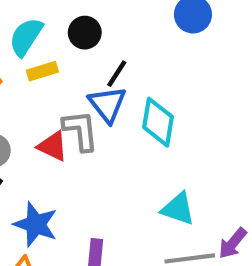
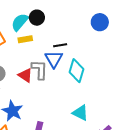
black circle: (85, 33) -> (37, 18), moved
black line: (117, 74) -> (60, 45), turned 40

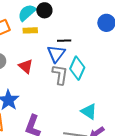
gray L-shape: (40, 70) -> (60, 75), moved
cyan triangle: (80, 113) -> (89, 111), moved

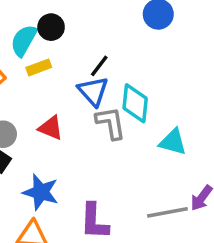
black line: (64, 41) -> (99, 66), turned -32
cyan triangle: (89, 111) -> (173, 142), moved

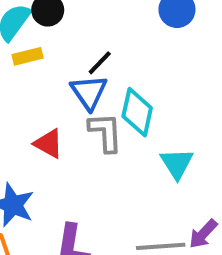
red triangle: (51, 128) -> (49, 143), moved
cyan triangle: (173, 142) -> (177, 163), turned 36

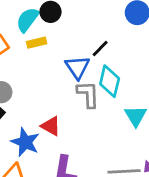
black line: (100, 63) -> (100, 48), moved
red triangle: (49, 143) -> (51, 126), moved

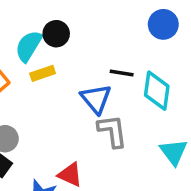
black line: (100, 48) -> (122, 73), turned 60
cyan diamond: (110, 81) -> (157, 91), moved

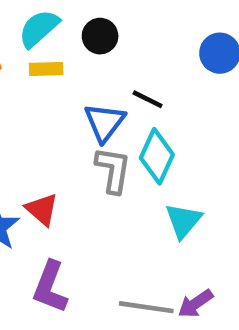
black circle: (56, 34) -> (100, 36), moved
cyan diamond: (157, 91) -> (157, 156), moved

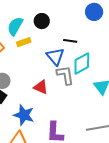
cyan diamond: (157, 156) -> (82, 63), turned 55
red triangle: (42, 209) -> (41, 87), moved

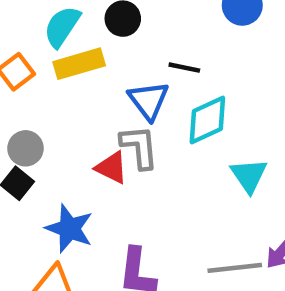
yellow rectangle: (24, 42) -> (79, 64), size x1.5
gray L-shape: (65, 75) -> (139, 147), moved

